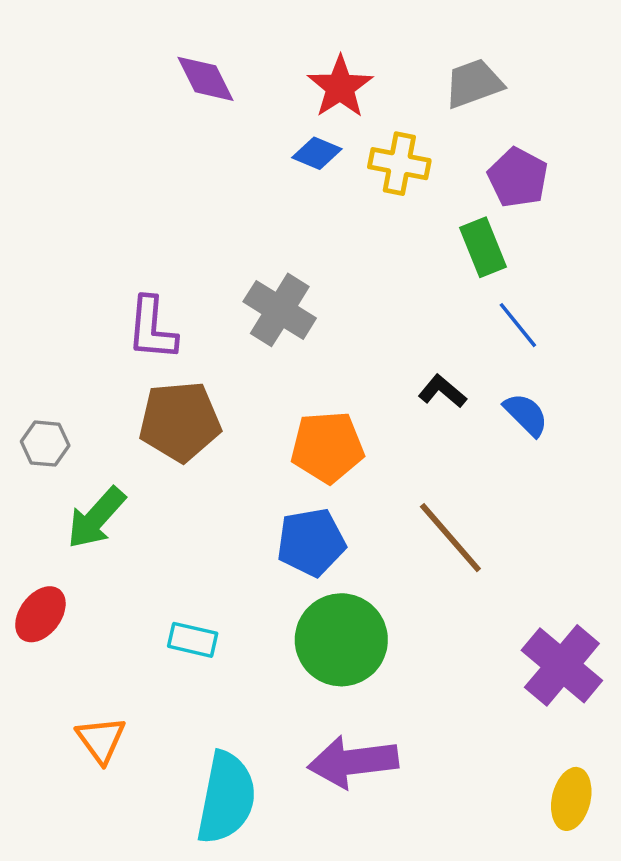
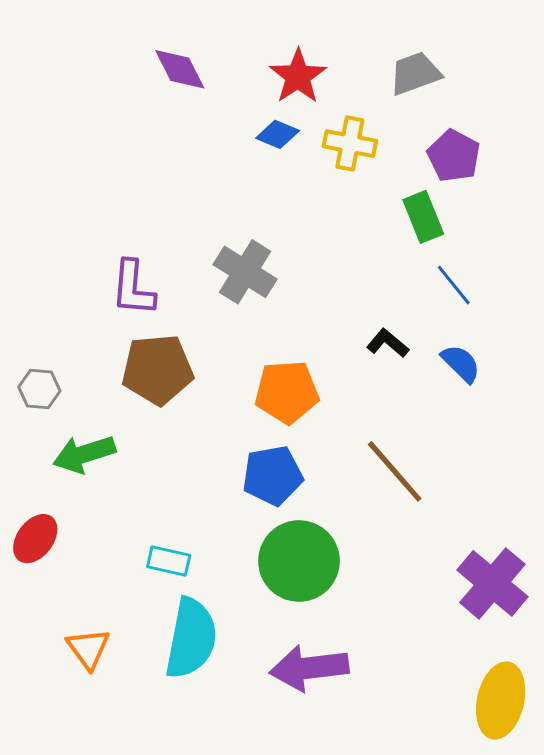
green arrow: (96, 518) -> (84, 454), turned 30
cyan semicircle: (226, 798) -> (191, 638), moved
yellow ellipse: (571, 799) -> (501, 701), size x1.4

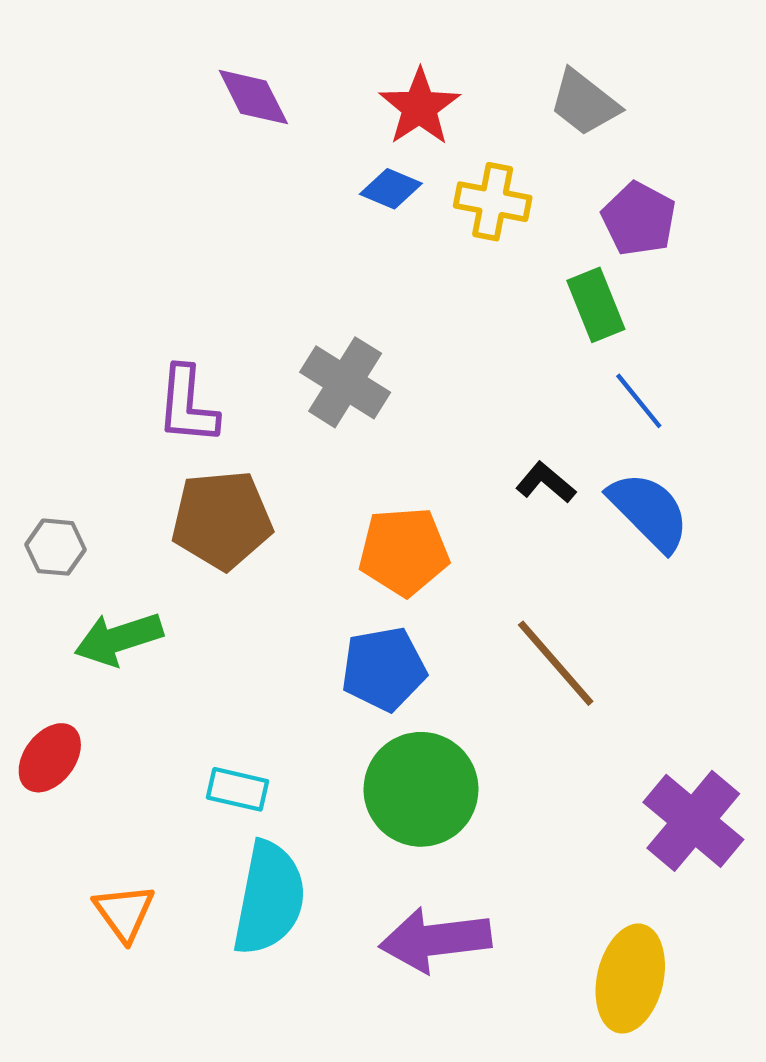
gray trapezoid: (415, 73) -> (584, 103), turned -122
blue semicircle: (461, 363) -> (649, 511), size x1.5
yellow ellipse: (501, 701) -> (630, 979), moved

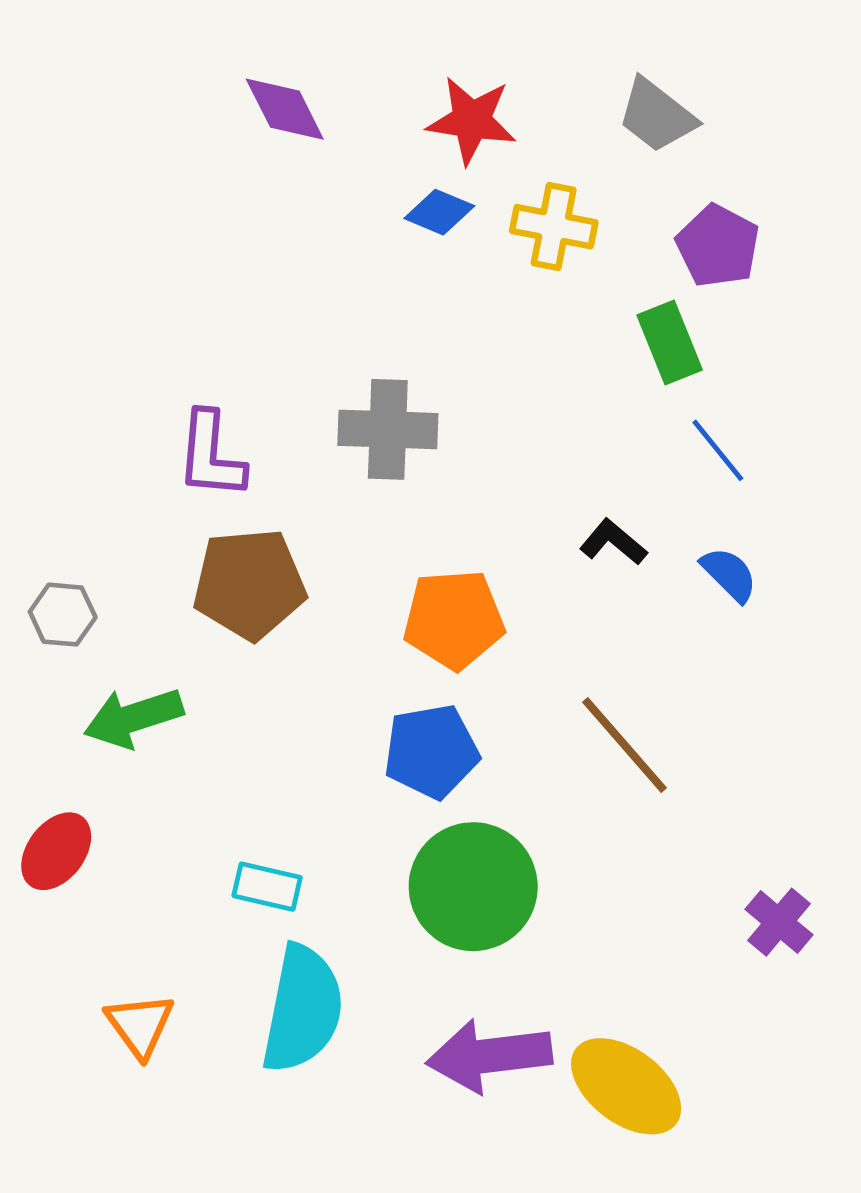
red star: (420, 107) -> (472, 120), turned -30
gray cross: (345, 382) -> (388, 429), turned -30
blue semicircle: (649, 511) -> (729, 574), size x0.6
purple cross: (693, 821) -> (779, 922), size x0.6
yellow ellipse: (630, 979) -> (626, 1086), moved, turned -66

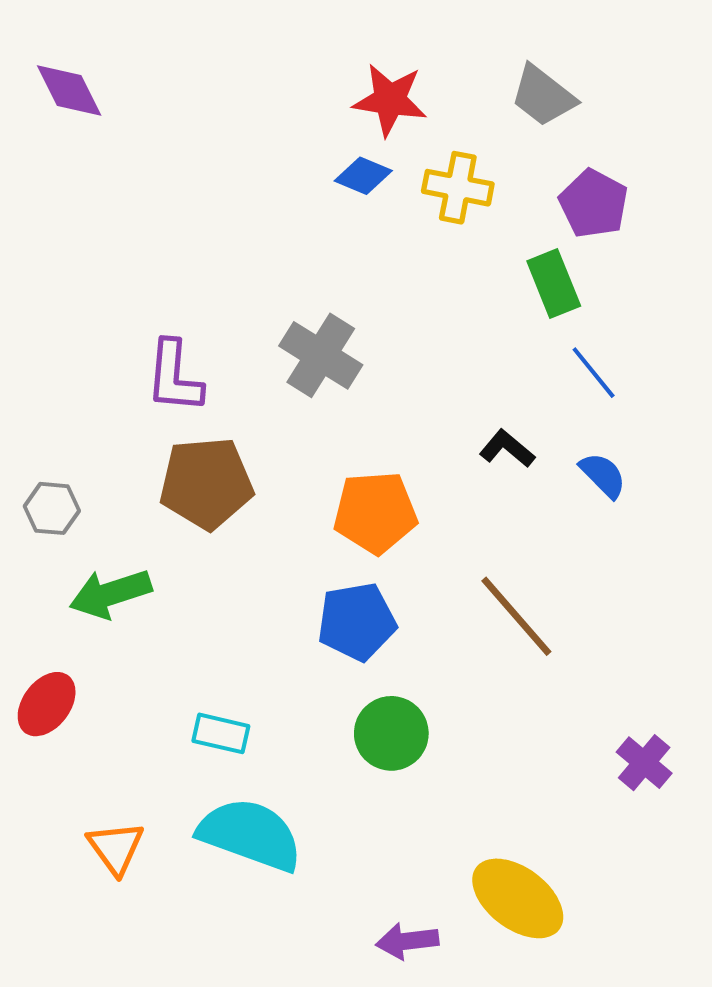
purple diamond: (285, 109) -> (69, 91), moved
gray cross: (388, 429) -> (321, 355), turned 30
green circle: (473, 887) -> (391, 733), size x0.7
cyan semicircle: (303, 1009) -> (250, 835), turned -81
purple arrow: (489, 1056) -> (407, 941), moved, size x0.6

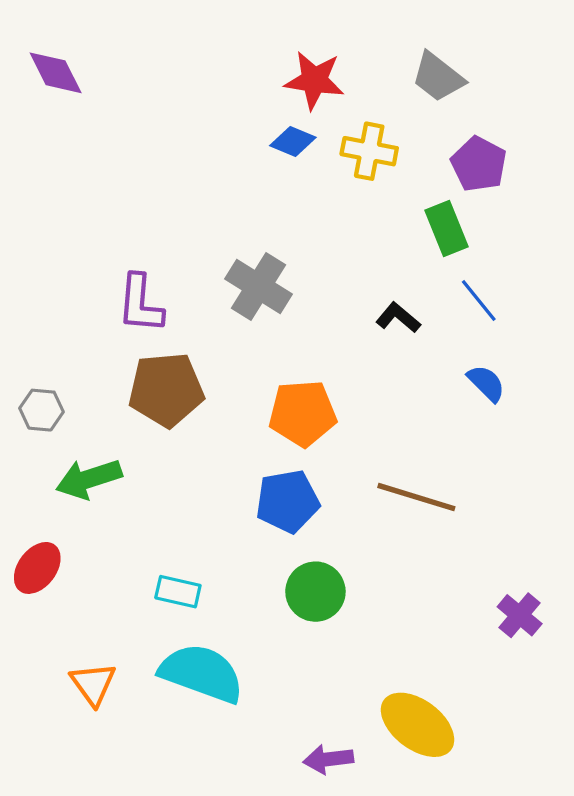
black L-shape: (507, 449) -> (398, 318), moved
brown line: (516, 616) -> (416, 497), turned -32

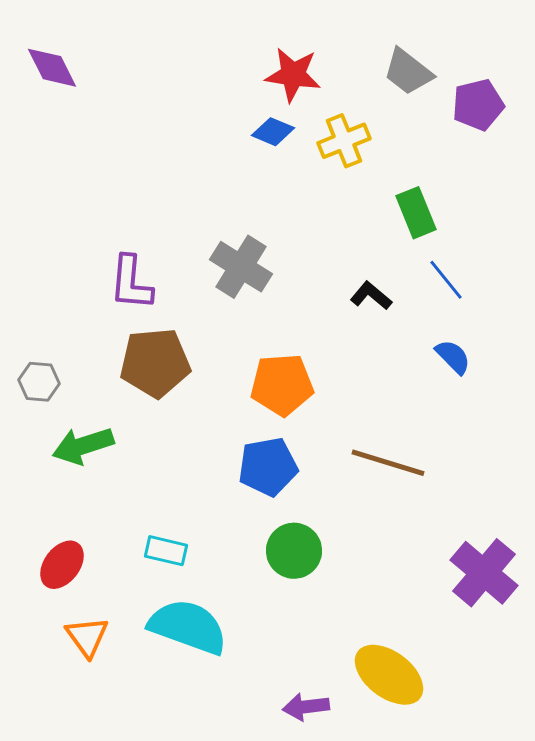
yellow cross: (369, 151) -> (344, 141), turned -33
purple pentagon: (479, 164) -> (478, 105), moved, turned 30
red ellipse: (37, 568) -> (62, 565), moved
purple cross: (520, 615) -> (484, 573), size x1.6

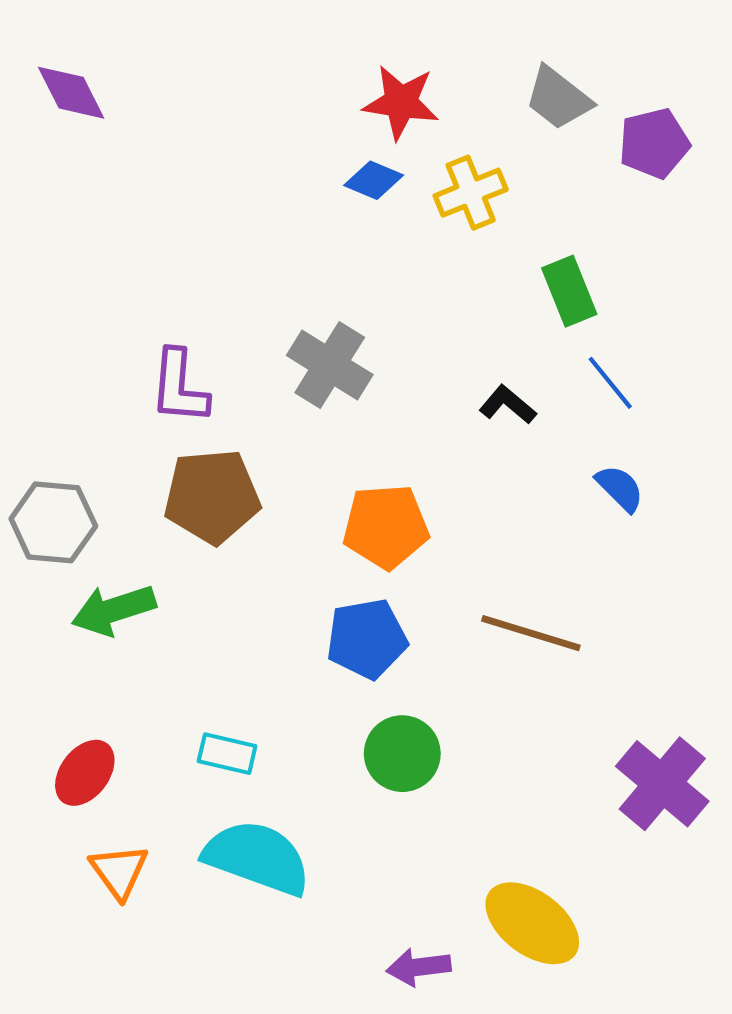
gray hexagon: (39, 382) -> (53, 522), size x1.5

